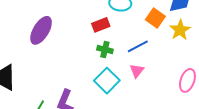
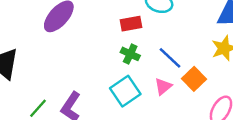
orange square: (155, 18) -> (194, 79), moved
blue line: (138, 46) -> (170, 58), turned 60

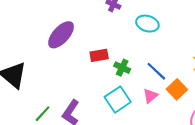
red rectangle: (131, 24) -> (99, 55), moved

